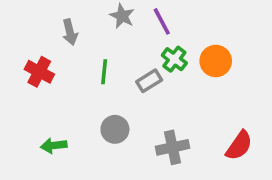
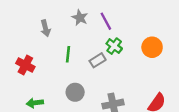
orange circle: (216, 61) -> (152, 47), moved
red cross: (39, 72) -> (25, 65), moved

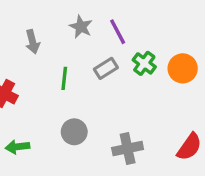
green cross: (114, 46) -> (144, 63), moved
gray rectangle: (98, 60) -> (106, 68), moved

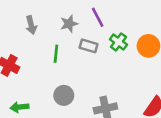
gray star: (81, 27) -> (69, 24), moved, turned 30
gray rectangle: (106, 68) -> (89, 46), turned 48

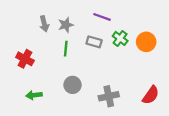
purple line: (98, 17) -> (102, 17), turned -42
gray star: (69, 24) -> (66, 25), moved

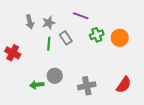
green cross: (120, 38) -> (97, 35), turned 32
gray rectangle: (94, 42) -> (66, 38), moved, turned 40
green arrow: (34, 95) -> (37, 85), moved

